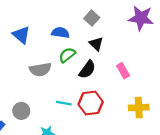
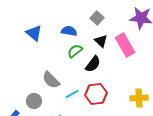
gray semicircle: (40, 70) -> (51, 80), moved, turned 54
pink rectangle: (123, 71) -> (125, 45), moved, size x1.6
cyan line: (64, 103) -> (72, 94), turned -40

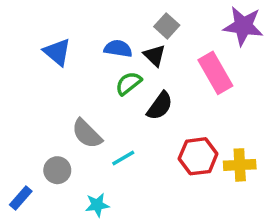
black triangle: (101, 41) -> (155, 55), moved
red hexagon: (96, 94) -> (198, 156), moved

